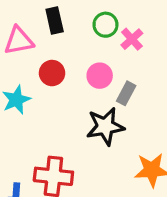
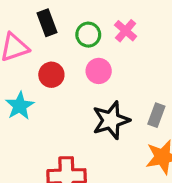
green circle: (105, 25) -> (88, 35), moved
gray rectangle: (126, 93) -> (156, 115), moved

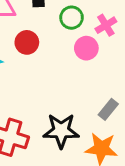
pink circle: (99, 71) -> (86, 48), moved
black star: (111, 120) -> (61, 131), moved

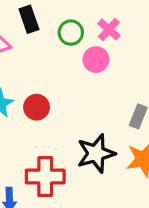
red circle: (27, 42) -> (37, 107), moved

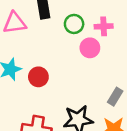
pink cross: (109, 29) -> (104, 26), turned 36

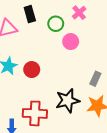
pink cross: (104, 26) -> (79, 13), moved, turned -32

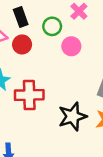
red circle: (32, 70) -> (22, 44), moved
red cross: (35, 113) -> (29, 95), moved

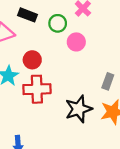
black rectangle: (21, 17) -> (27, 15), turned -48
red circle: (22, 44) -> (32, 60), moved

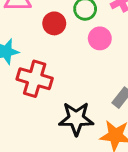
red circle: (32, 60) -> (54, 23), moved

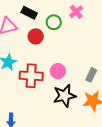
pink circle: (100, 38) -> (58, 71), moved

